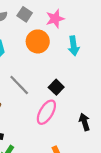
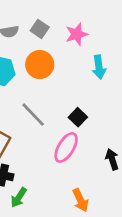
orange circle: (38, 41) -> (40, 65), moved

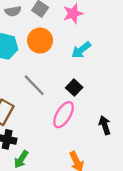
cyan arrow: (99, 67) -> (81, 50), moved, turned 60

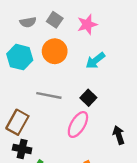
gray line: (34, 85) -> (49, 95), turned -35

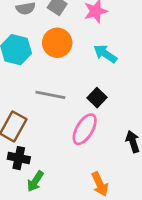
cyan arrow: (95, 61) -> (105, 54), turned 72

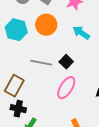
black square: (97, 98) -> (66, 62), moved

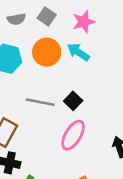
cyan arrow: (81, 33) -> (78, 52), moved

